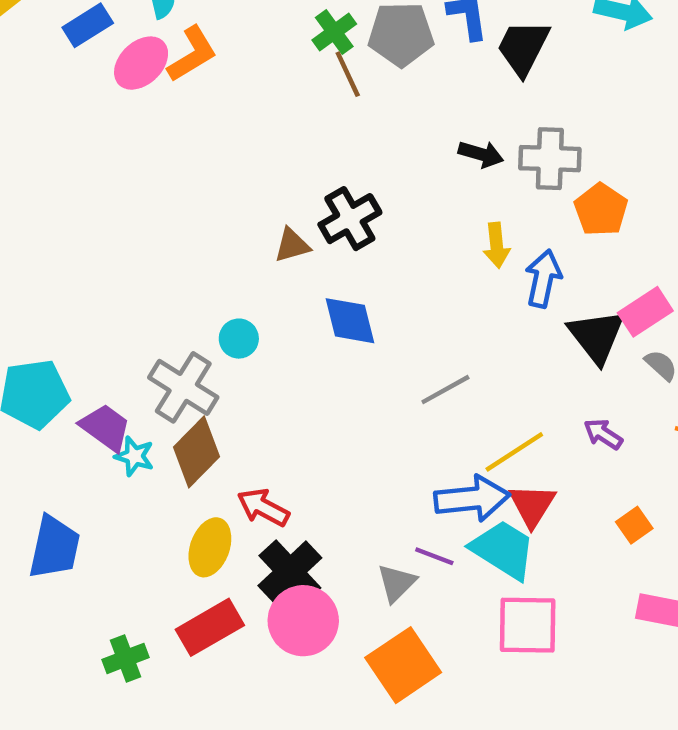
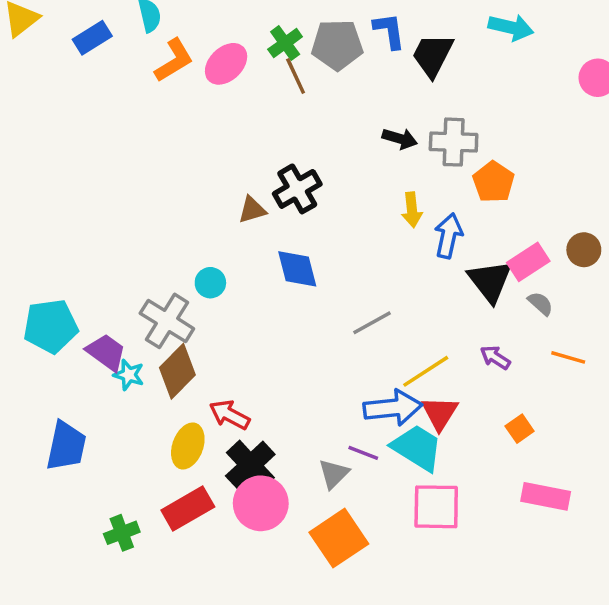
pink ellipse: (141, 63) -> (226, 64), moved

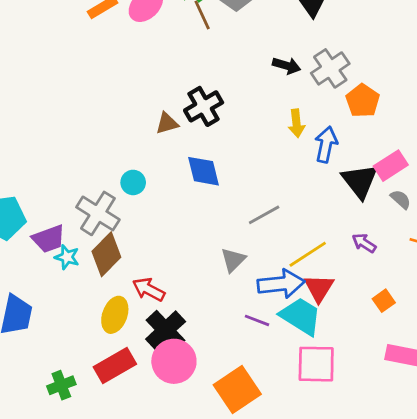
gray cross: (454, 142) -> (330, 68), turned -36
purple trapezoid: (106, 352) -> (49, 239), turned 124
gray triangle: (334, 474) -> (233, 260), moved

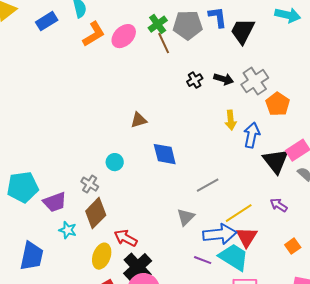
black cross: (204, 106) -> (195, 80), moved, size x0.6
gray cross: (98, 213) -> (90, 184), size x0.6
cyan star: (67, 257) -> (68, 230), moved

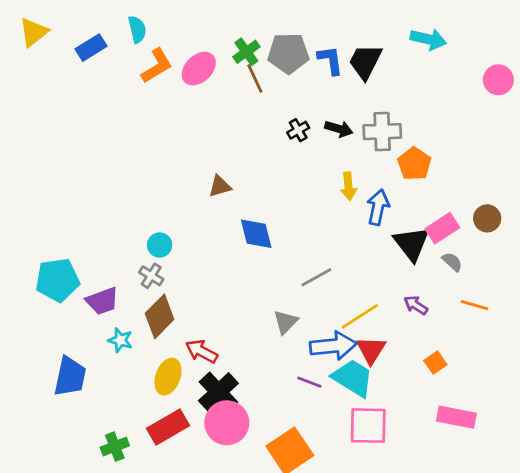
blue L-shape: (218, 17) -> (330, 60), moved
gray cross: (255, 81) -> (382, 132), turned 32
cyan circle: (115, 162) -> (160, 245), moved

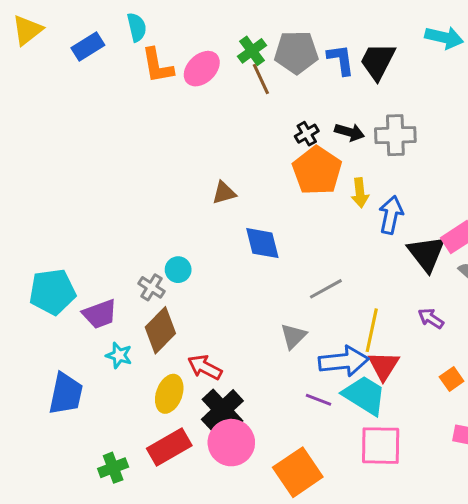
orange L-shape: (157, 66) -> (157, 66), turned 111
orange pentagon: (414, 164) -> (317, 171), moved, size x1.4
cyan circle: (160, 245) -> (178, 270), moved
yellow line: (360, 316) -> (372, 330), turned -45

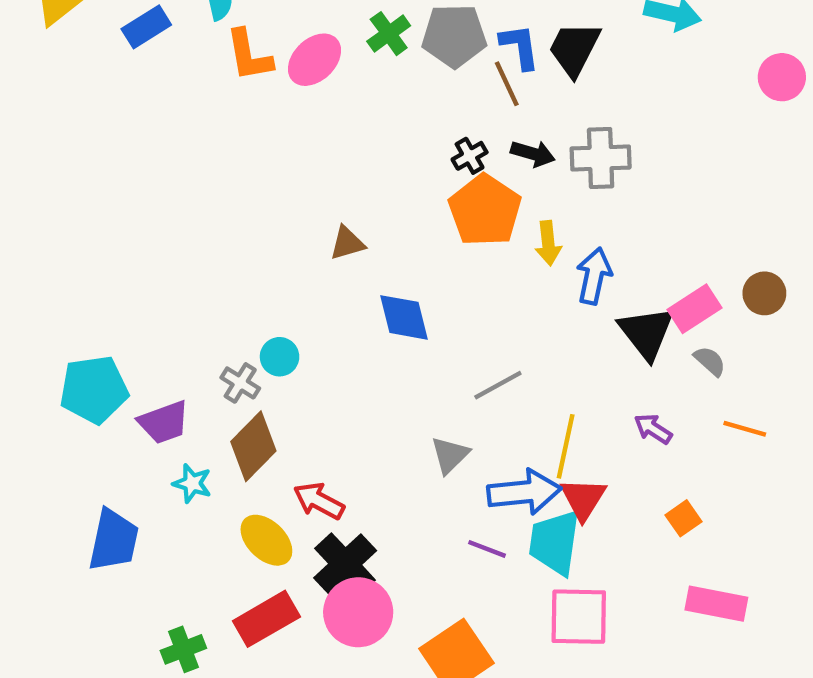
brown line: (261, 79) -> (507, 84), moved
yellow ellipse: (169, 394) -> (266, 540), turned -66
cyan trapezoid: (364, 395) -> (555, 542), turned -114

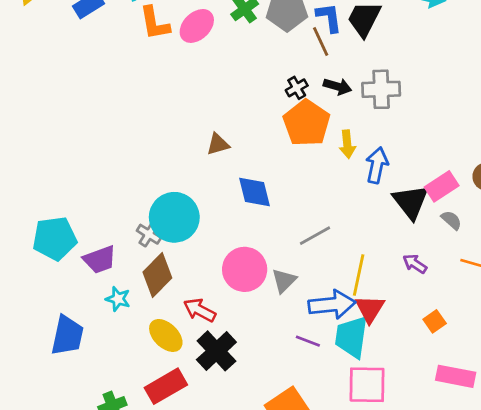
cyan circle: (280, 357) -> (174, 217), size x2.0
pink circle: (358, 612) -> (245, 269), moved

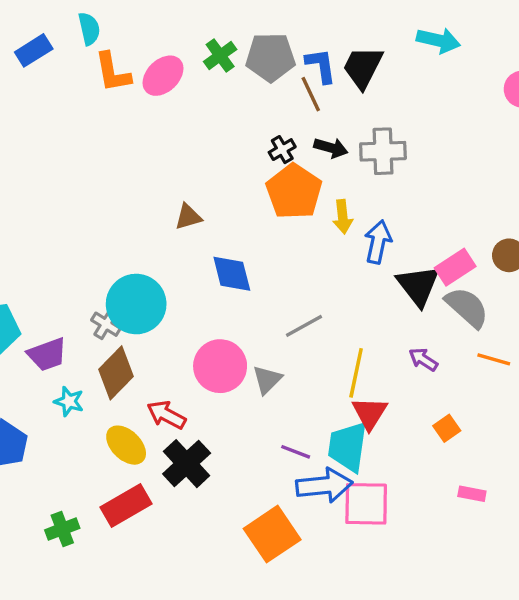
gray semicircle: (451, 220) -> (467, 307), size x1.8
blue arrow: (332, 305) -> (324, 485), moved
pink rectangle: (456, 376) -> (472, 494), size x0.6

